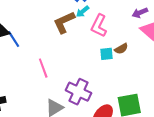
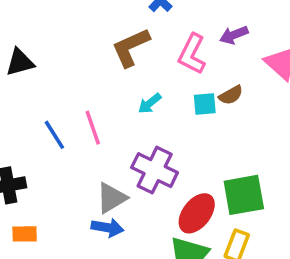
cyan arrow: (83, 12) -> (150, 103), moved
purple arrow: (140, 13) -> (234, 35), moved
blue line: (14, 39) -> (54, 135), moved

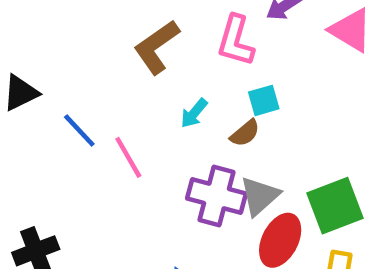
brown semicircle: (231, 95) -> (245, 133), moved
blue line: (54, 135) -> (79, 131), moved
gray triangle: (112, 198) -> (260, 196), moved

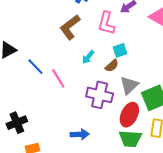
gray triangle: (260, 196) -> (129, 85), moved

